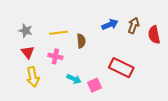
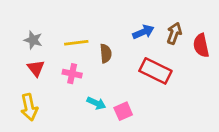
red rectangle: (121, 68) -> (155, 71), moved
yellow arrow: (33, 77) -> (29, 107), moved

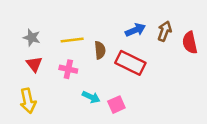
red rectangle: (155, 71) -> (130, 63), moved

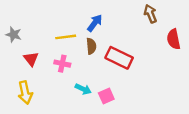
blue arrow: (135, 30) -> (95, 23), moved, turned -30
brown arrow: (164, 31) -> (150, 14), moved, turned -42
gray star: (32, 38) -> (14, 35), moved

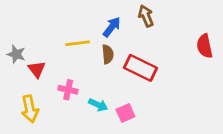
brown arrow: (150, 14) -> (146, 16), moved
gray star: (14, 35) -> (16, 54), moved
pink cross: (62, 64) -> (68, 90), moved

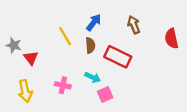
brown arrow: (146, 16) -> (134, 25), moved
yellow line: (78, 43) -> (65, 36), turned 66
pink cross: (68, 90) -> (63, 85), moved
cyan arrow: (98, 105) -> (93, 77), moved

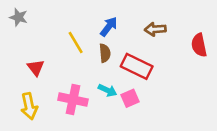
brown arrow: (134, 25) -> (155, 29), turned -72
gray star: (14, 45) -> (19, 17), moved
pink cross: (63, 85) -> (73, 100), size x1.5
pink square: (105, 94) -> (130, 98), moved

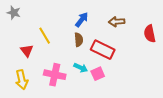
yellow line: (76, 42) -> (45, 36), moved

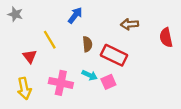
blue arrow: (82, 20) -> (75, 15), moved

